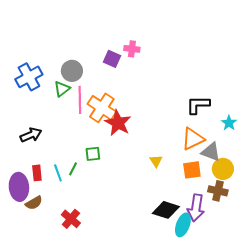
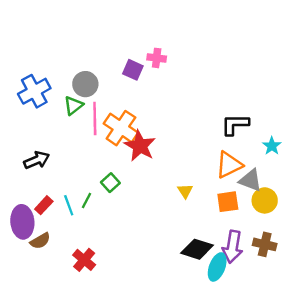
green square: (93, 154) -> (110, 183), turned -35
red rectangle: (37, 173) -> (44, 205), turned 49
brown cross: (218, 191) -> (265, 244), moved

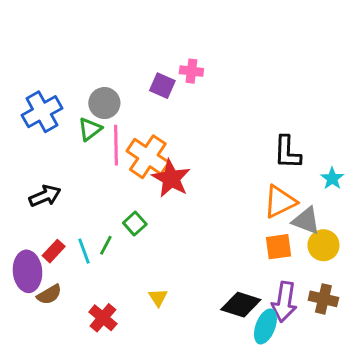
black L-shape: (235, 124) -> (287, 152), turned -88
yellow triangle: (185, 191) -> (158, 297), moved

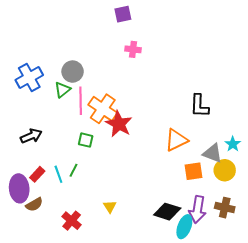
purple square: (162, 86) -> (123, 14), moved, turned -36
cyan star: (332, 178) -> (233, 144), moved
orange triangle: (280, 202) -> (176, 140), moved
green square: (135, 223) -> (86, 140), moved, turned -35

